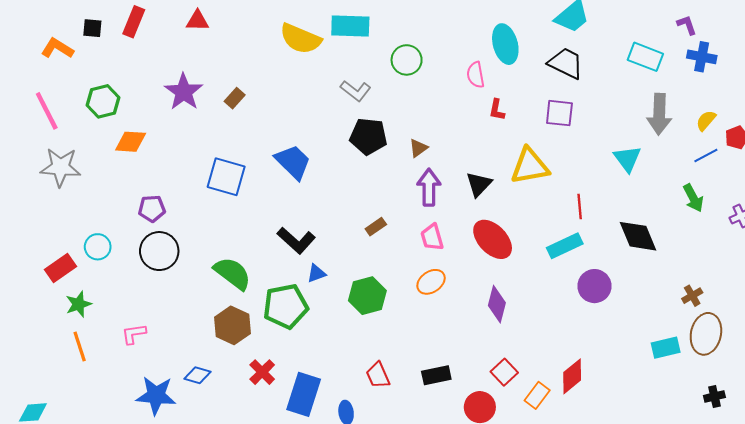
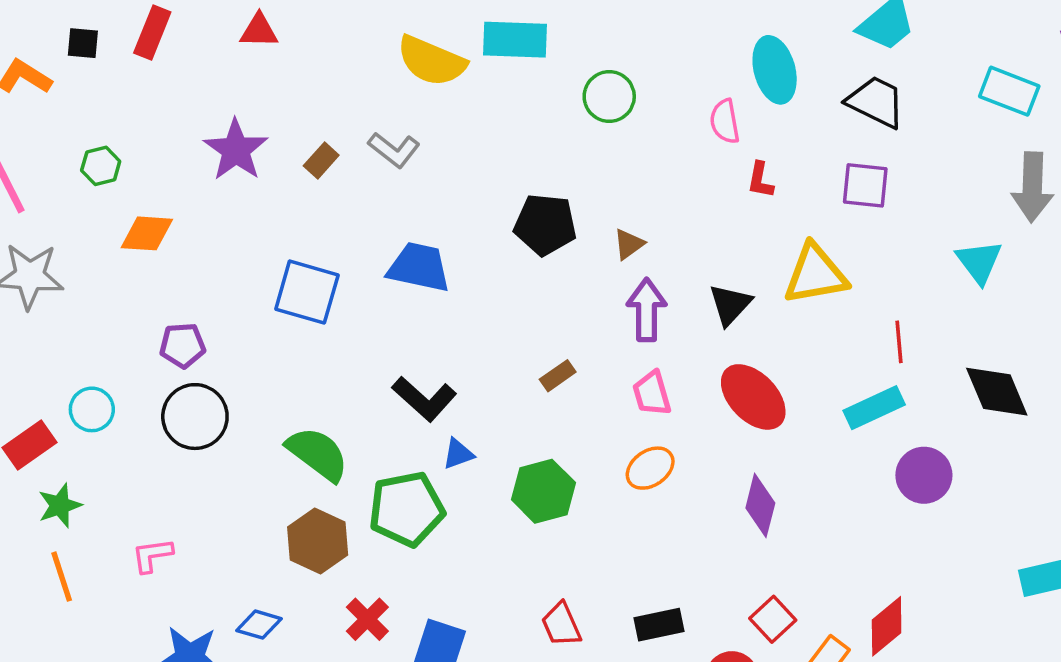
gray L-shape: (356, 91) -> (394, 150), moved
green hexagon: (103, 101) -> (101, 166), size x0.7
blue trapezoid: (293, 162) -> (419, 267), turned -33

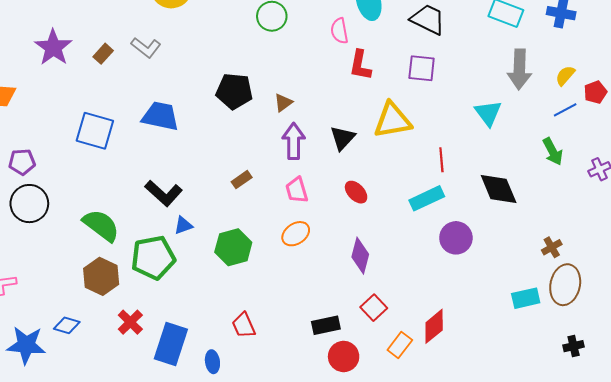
red L-shape: (760, 180) -> (360, 65), size x1.4
red ellipse: (753, 397) -> (356, 192), size x0.6
red square: (773, 619) -> (374, 308), moved
black rectangle: (659, 625) -> (326, 325), moved

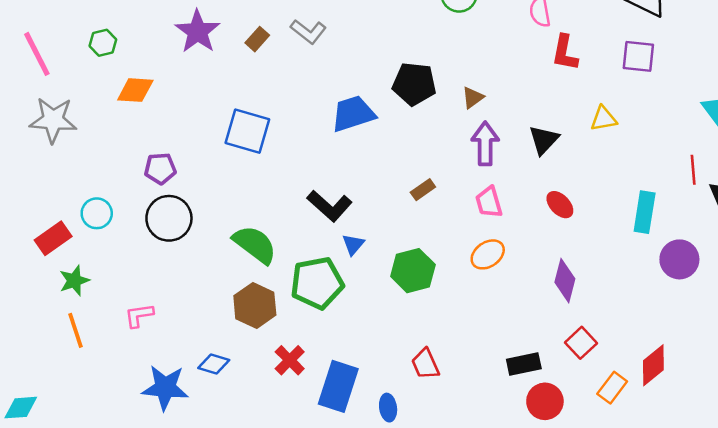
blue trapezoid: (160, 116) -> (353, 114), moved, turned -30
yellow triangle: (392, 120) -> (603, 119), size x0.6
red line: (441, 160) -> (693, 170), moved
cyan rectangle: (427, 198) -> (645, 212), turned -56
blue triangle: (183, 225) -> (353, 244), turned -30

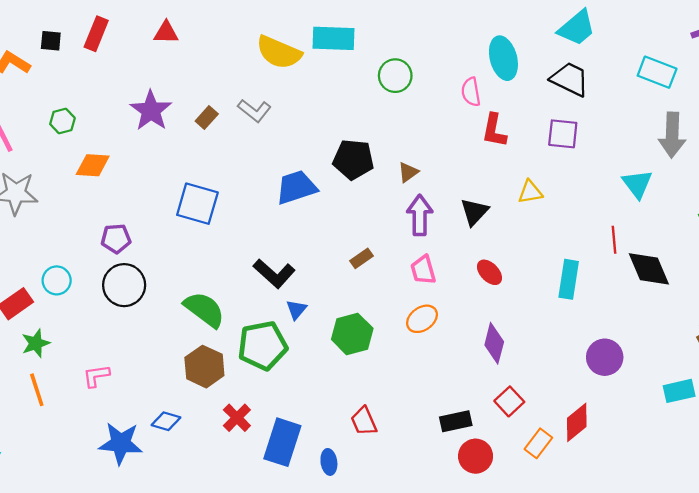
purple circle: (679, 259) -> (605, 357), moved

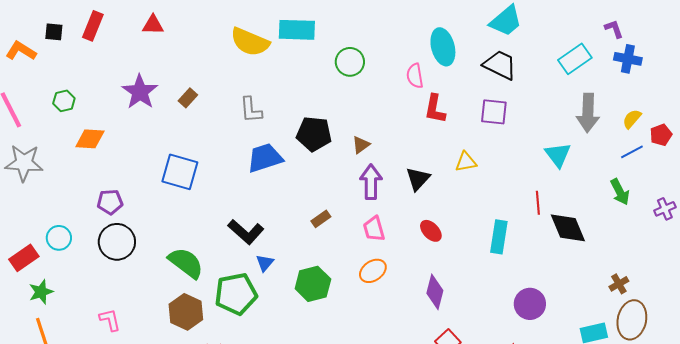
cyan rectangle: (657, 72) -> (575, 59), turned -56
gray L-shape: (254, 111) -> (251, 110), moved, turned 48
pink L-shape: (96, 376) -> (110, 320), moved, turned 85

